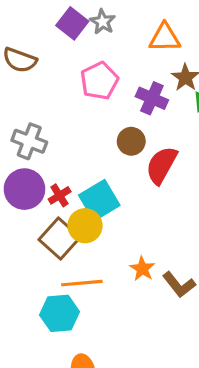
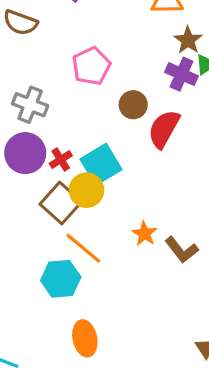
pink pentagon: (99, 81) -> (91, 66), moved
purple cross: (152, 98) -> (182, 74), moved
orange line: (82, 283) -> (83, 248), turned 45

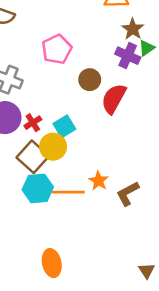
cyan square: (101, 164) -> (64, 126), size x0.7
orange line: (83, 248) -> (68, 192), moved, turned -40
brown L-shape: (182, 250) -> (128, 193), turned 100
cyan hexagon: (61, 279) -> (38, 188), moved

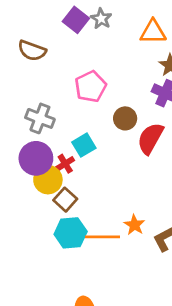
cyan square: (64, 126) -> (84, 145), moved
yellow circle: (53, 147) -> (48, 180), moved
brown square: (33, 157) -> (65, 200), size x0.7

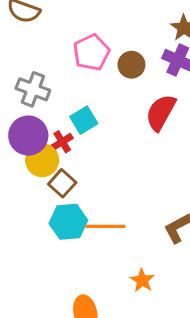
brown circle: (125, 118) -> (131, 65), moved
orange star: (134, 225) -> (142, 280), moved

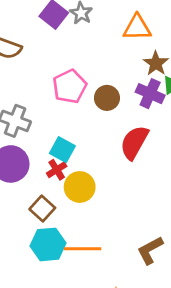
cyan square: (84, 120) -> (62, 150), turned -30
red cross: (62, 142) -> (57, 170), moved
yellow circle: (42, 160) -> (80, 187), moved

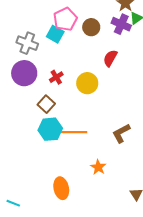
red semicircle: (134, 142) -> (110, 58), size x0.7
cyan square: (62, 150) -> (55, 34), moved
yellow circle: (80, 187) -> (87, 83), moved

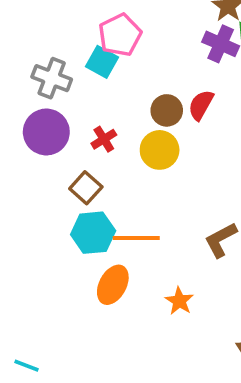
brown circle: (91, 27) -> (167, 110), moved
orange ellipse: (61, 188) -> (113, 285), moved, turned 40

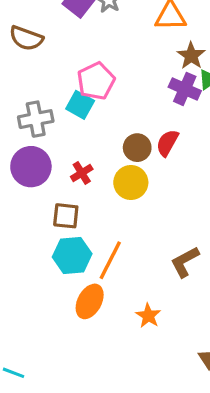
gray cross: (52, 78) -> (36, 119), turned -32
brown square: (86, 188) -> (66, 216), turned -36
orange line: (136, 238) -> (110, 260), turned -63

